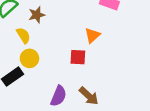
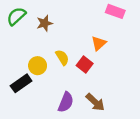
yellow semicircle: (23, 35) -> (62, 57), moved
red square: (78, 57) -> (85, 64), turned 35

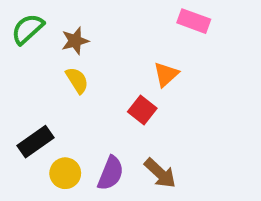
yellow semicircle: (62, 57) -> (77, 80), moved
yellow circle: (38, 66) -> (65, 173), moved

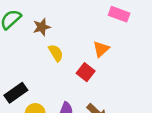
yellow semicircle: (77, 80) -> (56, 53), moved

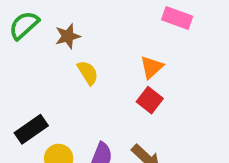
red square: (86, 72) -> (150, 100), moved

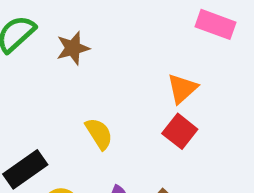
yellow semicircle: (88, 73) -> (99, 134), moved

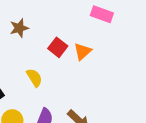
red square: (180, 131) -> (58, 47), moved

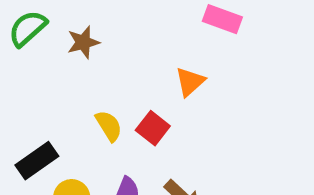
red square: (58, 47) -> (153, 128), moved

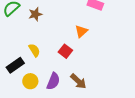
yellow semicircle: (109, 126) -> (34, 50), moved

